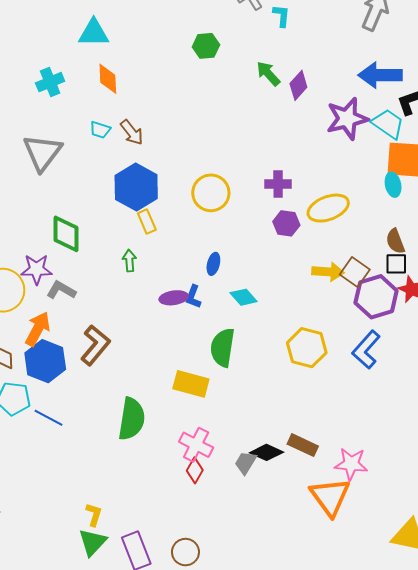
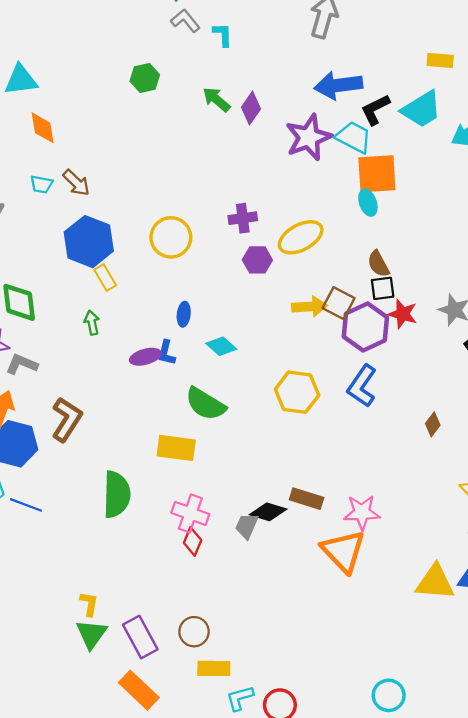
green semicircle: (223, 348) -> (205, 404), turned -60

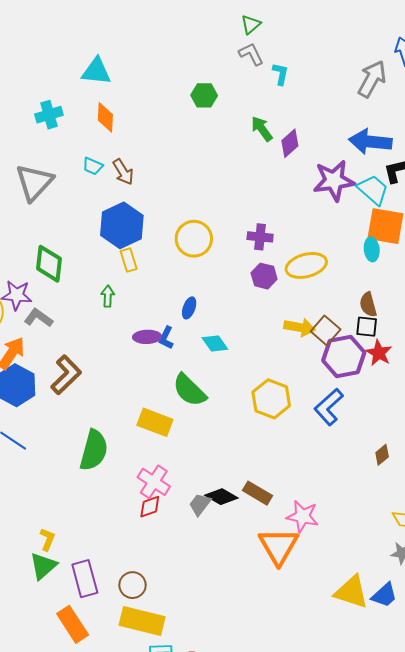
red diamond: (193, 541) -> (150, 507), turned 35
yellow rectangle: (214, 668) -> (142, 621), size x1.5

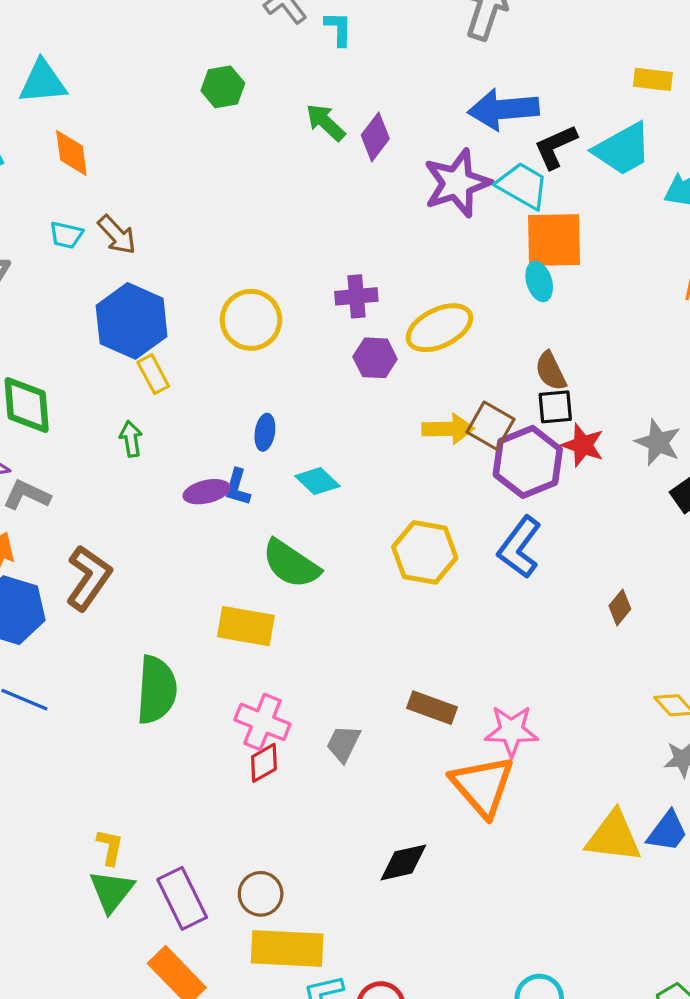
black diamond: (221, 497) -> (403, 862), moved, turned -32

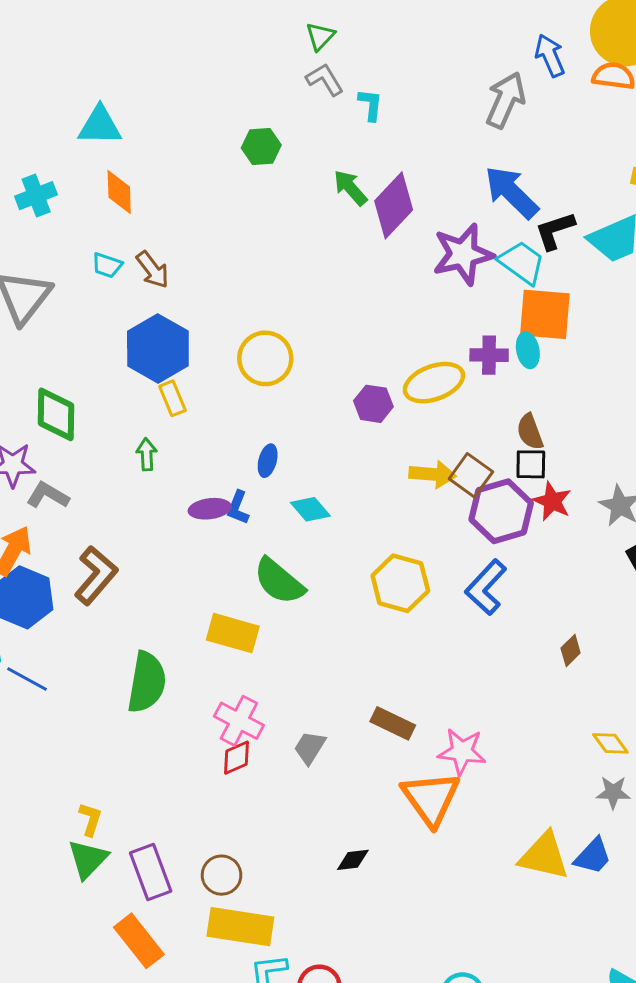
blue arrow: (503, 109) -> (511, 192), turned 44
purple diamond: (375, 137) -> (394, 205), size x1.5
purple cross: (356, 296) -> (489, 355), moved
black diamond: (403, 862) -> (353, 860), size x0.7

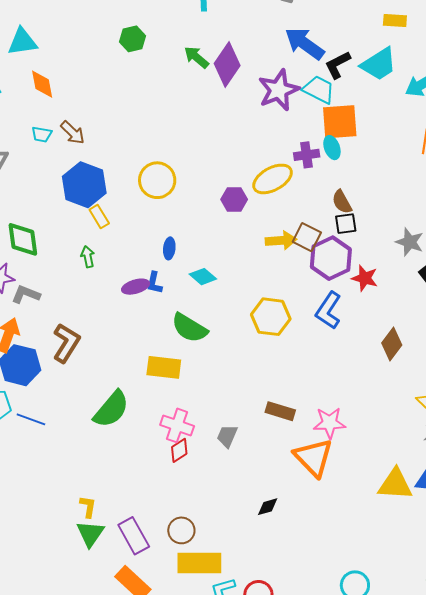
red star: (552, 501) -> (365, 278), moved
brown diamond: (571, 650) -> (392, 344), size x1.5
green semicircle: (147, 682) -> (111, 409), turned 39

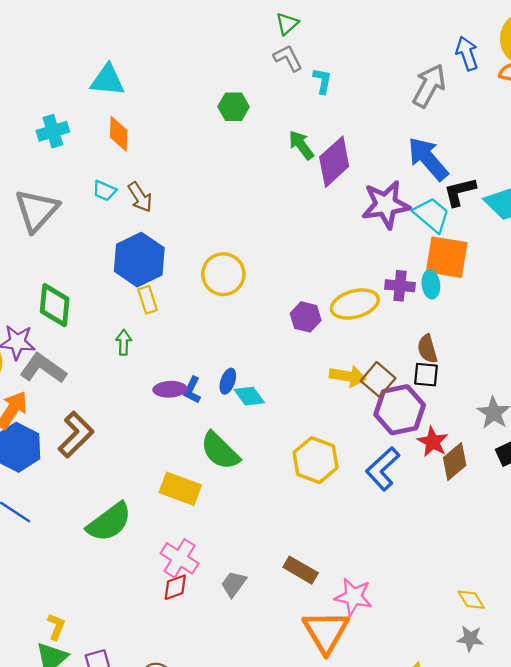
blue ellipse: (169, 248) -> (228, 381), moved
gray L-shape: (26, 294) -> (43, 368), size x1.4
brown diamond: (392, 344) -> (455, 461), moved

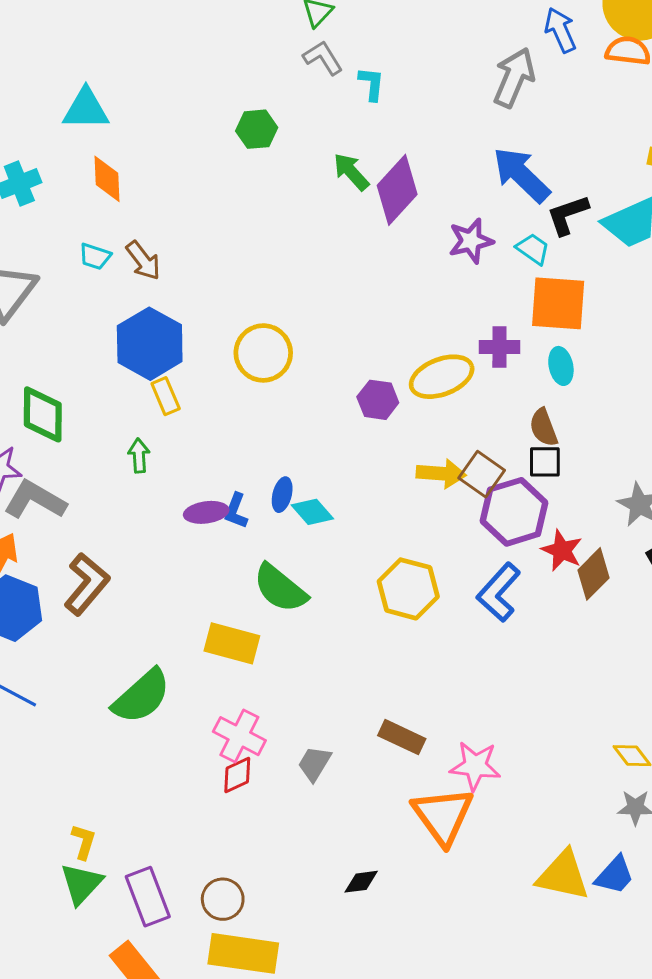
purple star: (386, 205) -> (471, 241), size x0.7
cyan trapezoid: (432, 215) -> (533, 249), size x0.7
cyan ellipse: (431, 284) -> (561, 366), moved

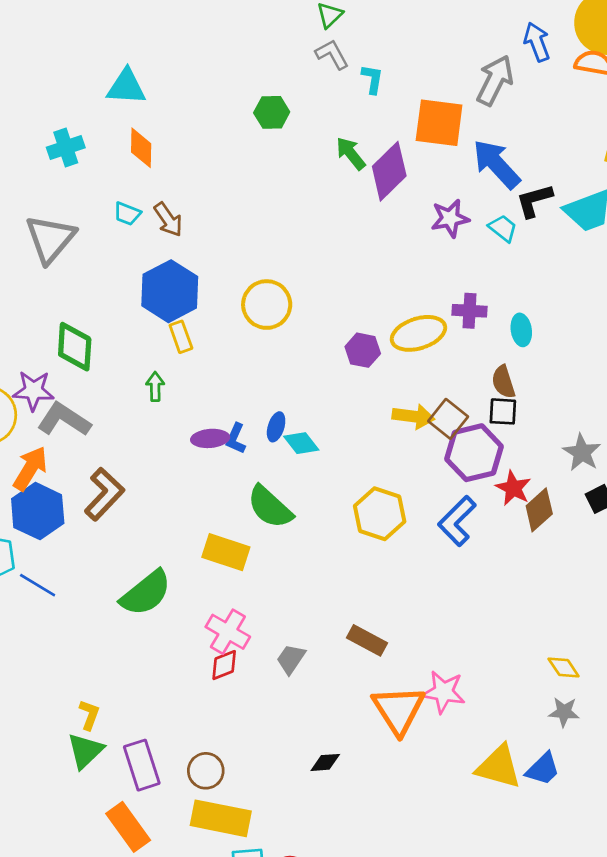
orange square: (558, 303) -> (439, 123), moved
pink star: (475, 766) -> (444, 692), moved

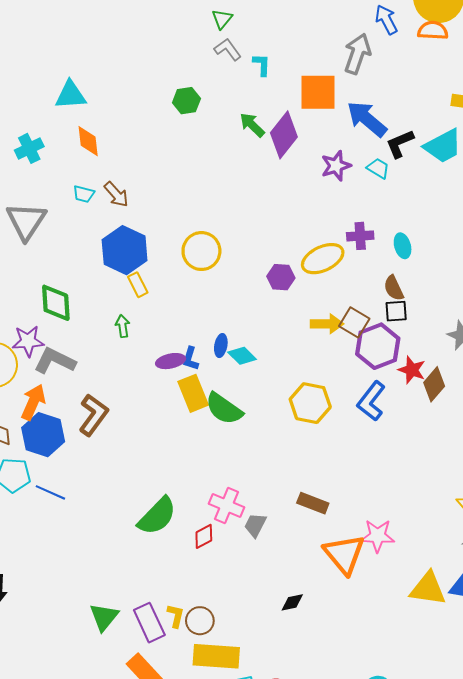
yellow rectangle: (226, 552) -> (193, 393), moved, turned 57
green semicircle: (146, 593) -> (157, 516), moved
pink cross: (228, 632) -> (227, 505), moved
yellow L-shape: (89, 715) -> (176, 616), moved

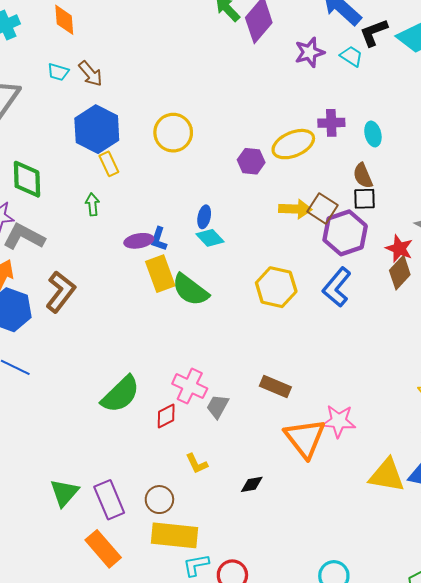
blue ellipse: (221, 346) -> (204, 217), moved
red star: (412, 370) -> (399, 248), moved
yellow L-shape: (176, 616) -> (197, 464), moved, turned 140

